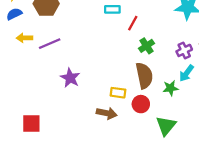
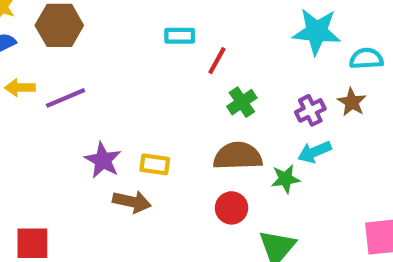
cyan arrow: (186, 73) -> (314, 152), turned 30
brown semicircle: (144, 76) -> (238, 156), turned -80
yellow rectangle: (118, 93) -> (155, 164), moved
brown arrow: (107, 113) -> (132, 202), moved

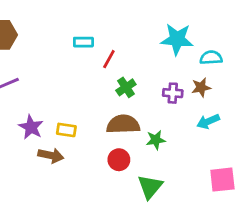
brown star: (352, 102) -> (201, 87), turned 30
purple cross: (310, 110) -> (173, 93), turned 30
cyan arrow: (314, 152) -> (208, 121), moved

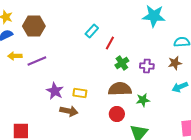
cyan star: (177, 39) -> (154, 16), moved
cyan rectangle: (83, 42) -> (92, 31), turned -48
purple cross: (173, 93) -> (147, 66), moved

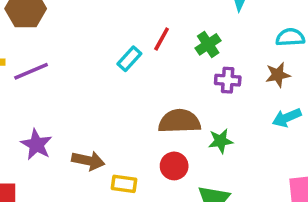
cyan rectangle: (92, 31) -> (129, 59), moved
green cross: (122, 63) -> (208, 44), moved
purple star: (55, 91) -> (36, 145), moved
yellow rectangle: (80, 93) -> (124, 184), moved

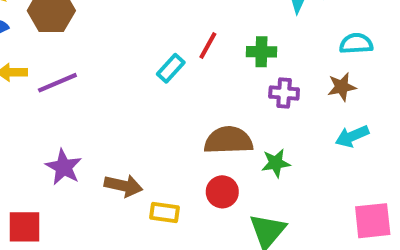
green cross: (208, 44) -> (261, 52), turned 35

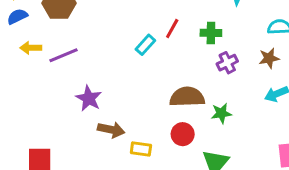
purple cross: (284, 93) -> (227, 63), turned -30
purple star: (64, 167) -> (89, 98), moved

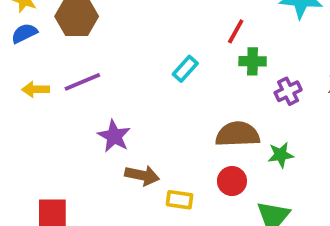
red line: (172, 28) -> (236, 31), moved
green cross: (211, 33) -> (253, 61), moved
yellow arrow: (31, 48) -> (36, 89), moved

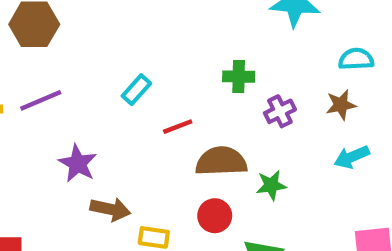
red line: (236, 31) -> (178, 127), moved, turned 40
cyan rectangle: (185, 69) -> (136, 90), moved

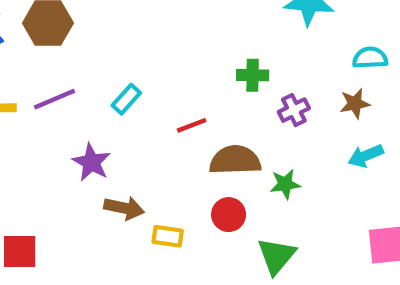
cyan rectangle: (136, 90) -> (126, 99), moved

